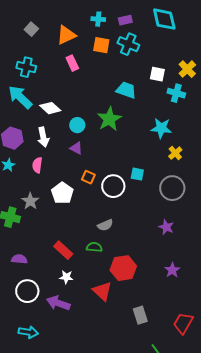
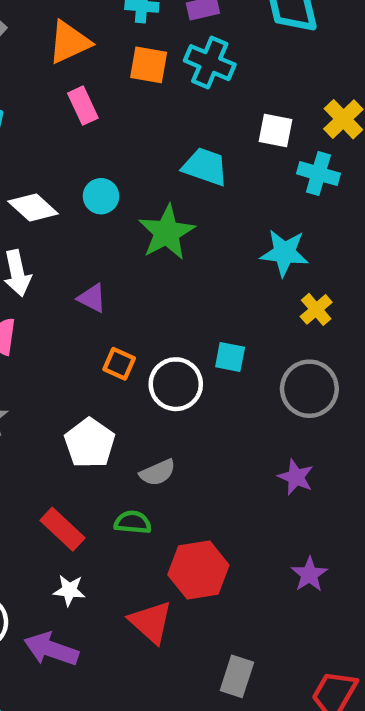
cyan circle: (77, 125) -> (101, 196), moved
white pentagon: (62, 193) -> (90, 443), moved
gray rectangle: (140, 315) -> (237, 676), turned 36

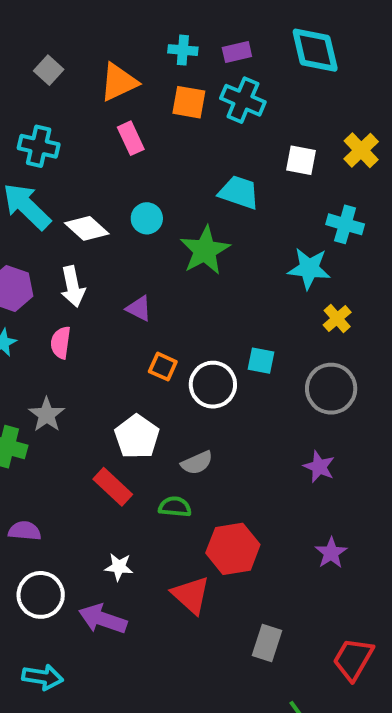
cyan cross: (318, 174) -> (345, 224), moved
red rectangle: (63, 529) -> (113, 487), moved

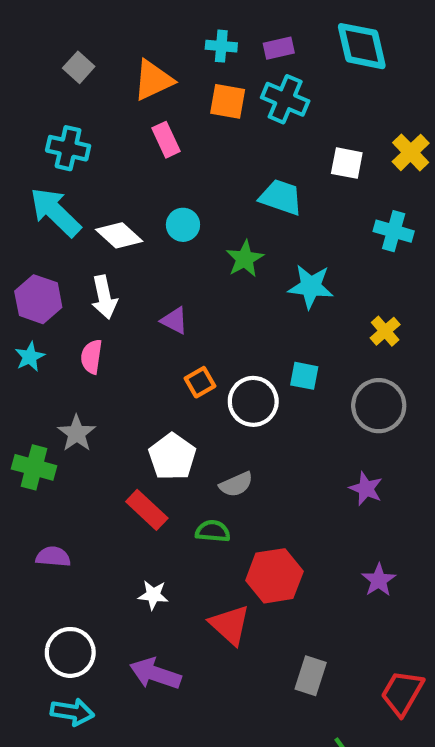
green star: (205, 250) -> (245, 259), size x0.7
cyan star: (309, 268) -> (311, 286), moved
orange square: (163, 367) -> (200, 382), turned 36
white circle: (41, 595) -> (70, 652), moved
purple arrow: (103, 619) -> (155, 674), moved

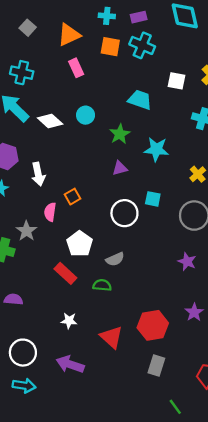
white arrow: (104, 297) -> (38, 174), moved
purple triangle: (174, 321) -> (120, 168), moved, turned -42
pink semicircle: (91, 357) -> (50, 212), moved
orange square: (200, 382) -> (73, 197), moved
red hexagon: (274, 576) -> (153, 325), moved

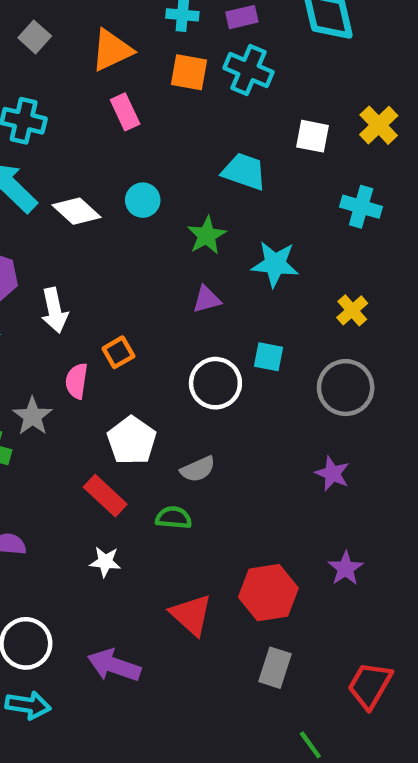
white star: (69, 321) -> (105, 562), moved

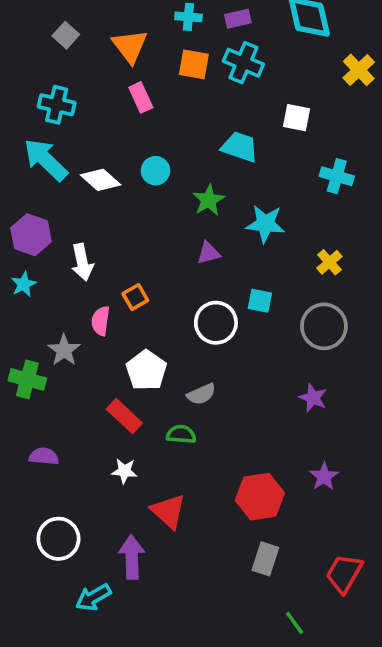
orange triangle: (112, 50) -> (130, 46), turned -42
yellow cross: (379, 125) -> (359, 70), moved
red triangle: (191, 615) -> (168, 511), moved
purple arrow: (114, 665) -> (132, 557), turned 69
cyan arrow: (28, 705) -> (93, 597), moved, turned 141

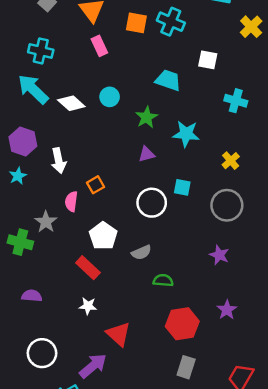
green semicircle: (181, 434) -> (163, 280), moved
purple arrow: (132, 557) -> (93, 366), turned 52

